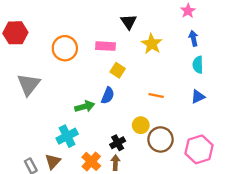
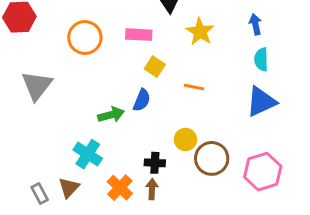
orange line: (156, 95) -> (194, 87), moved
blue triangle: (198, 97) -> (261, 102), size x1.6
cyan cross: (67, 136) -> (88, 154), turned -30
black cross: (118, 143) -> (155, 163), turned 32

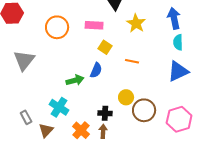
blue arrow: (255, 24) -> (174, 18), size x1.5
gray rectangle: (40, 193) -> (26, 117), moved

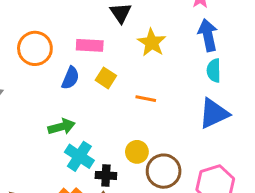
blue semicircle: (96, 70) -> (70, 78), moved
cyan cross: (59, 107) -> (79, 156), moved

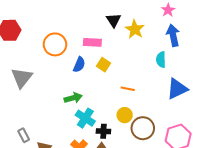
yellow star: (152, 42) -> (135, 29), moved
cyan semicircle: (214, 71) -> (161, 60), moved
orange line: (146, 99) -> (128, 89), moved

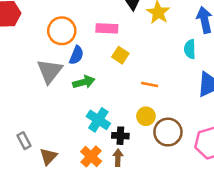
blue semicircle: (79, 65) -> (76, 55), moved
gray triangle: (22, 78) -> (50, 71), moved
green arrow: (73, 98) -> (84, 82), moved

